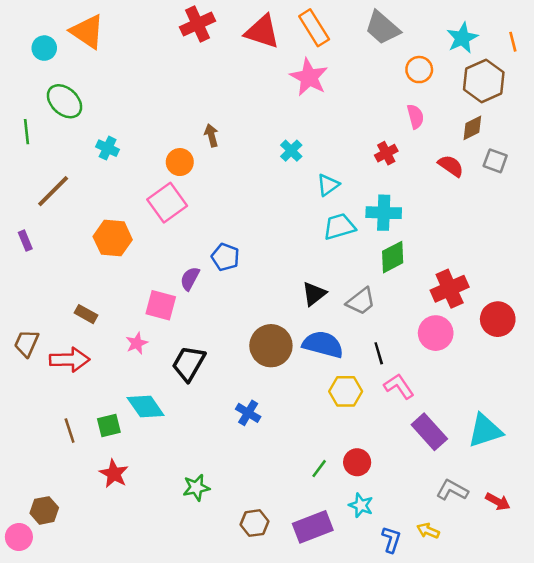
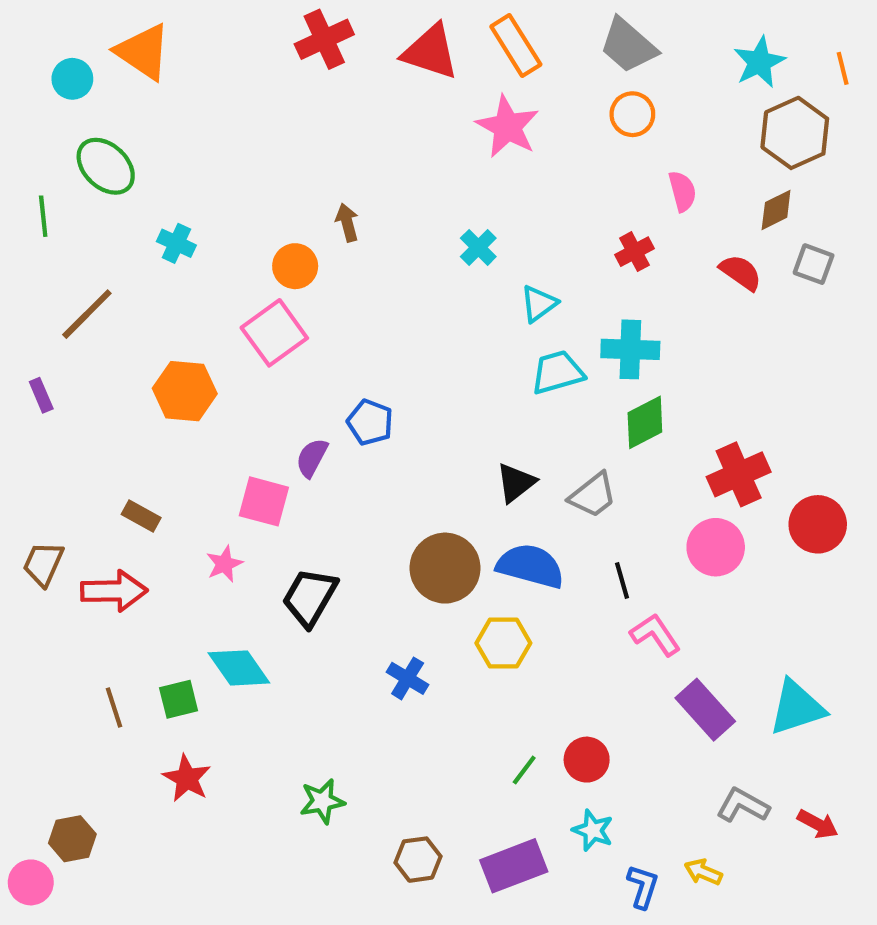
orange circle: (419, 70) -> (632, 114), moved
yellow hexagon: (346, 391) -> (503, 643), moved

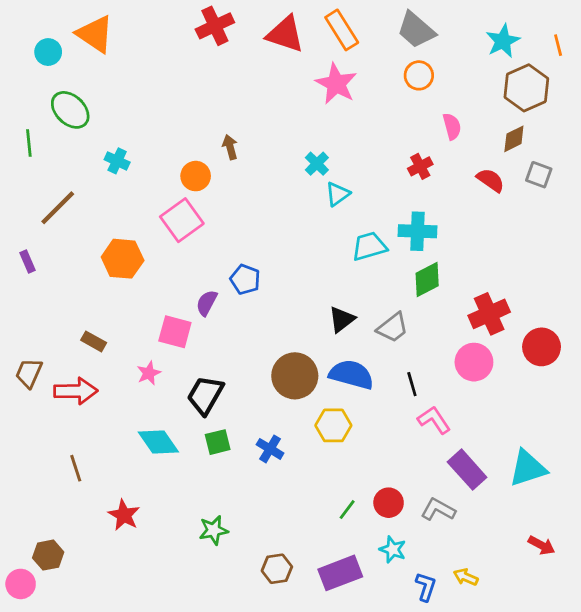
cyan triangle: (539, 304) -> (338, 194), moved
green square: (179, 699) -> (218, 442), moved
gray L-shape: (743, 805) -> (438, 510), moved

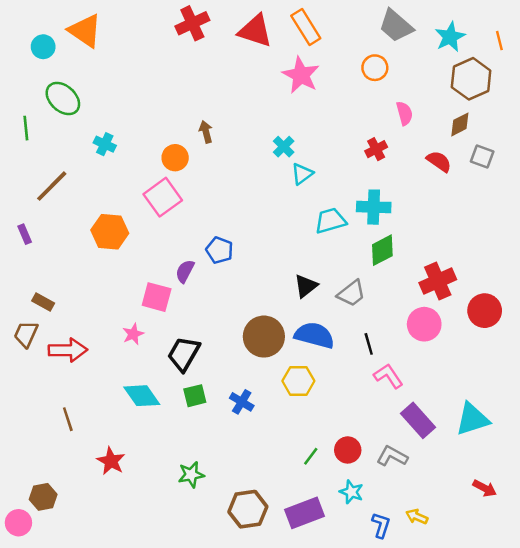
gray trapezoid: (416, 30) -> (396, 26), moved
brown rectangle: (94, 341) -> (43, 302), moved
brown hexagon: (277, 569) -> (248, 509), size x1.4

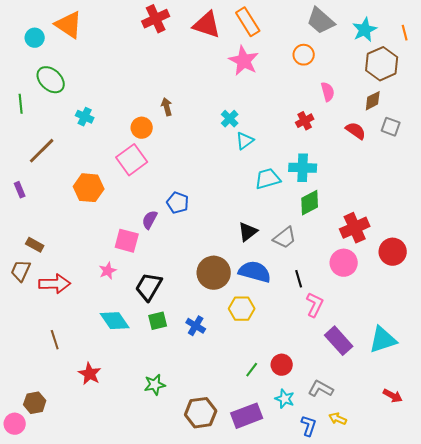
pink L-shape: (388, 376) -> (315, 305), turned 60
gray L-shape: (392, 456) -> (321, 389), moved

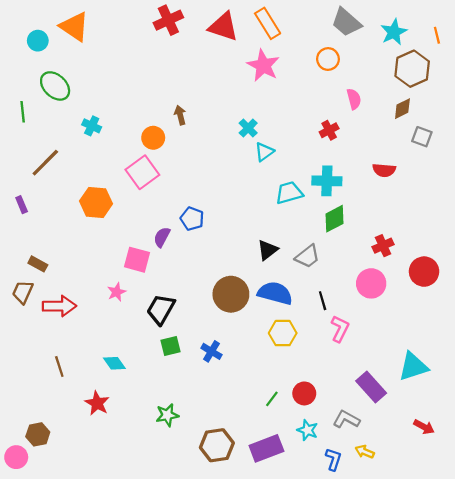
red semicircle: (356, 131) -> (384, 170), moved, turned 150
red cross: (355, 228) -> (383, 246), size x0.7
yellow hexagon: (242, 309) -> (283, 333), moved
cyan diamond: (115, 321) -> (114, 363), moved, size x0.7
purple rectangle: (339, 341) -> (371, 387), moved

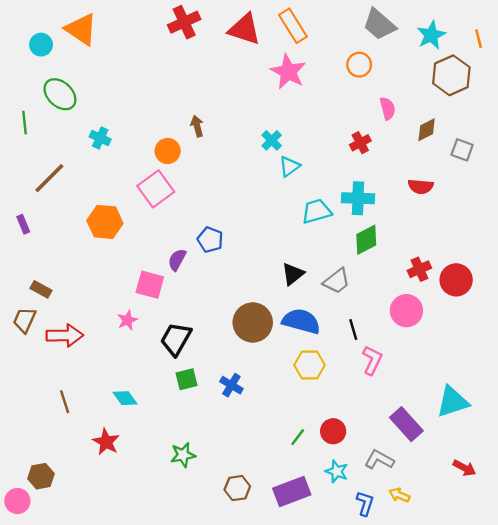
brown diamond: (402, 109) -> (427, 130), moved
red circle: (424, 272) -> (456, 280), moved
brown hexagon: (217, 445) -> (237, 488), size x0.7

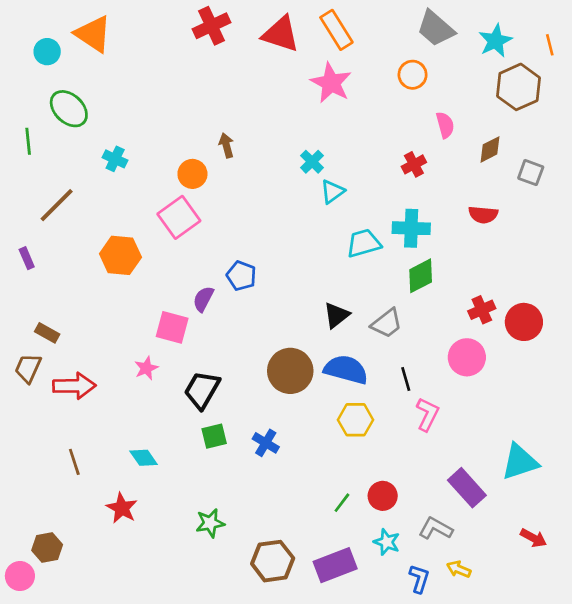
brown hexagon: (237, 488) -> (273, 561), size x1.4

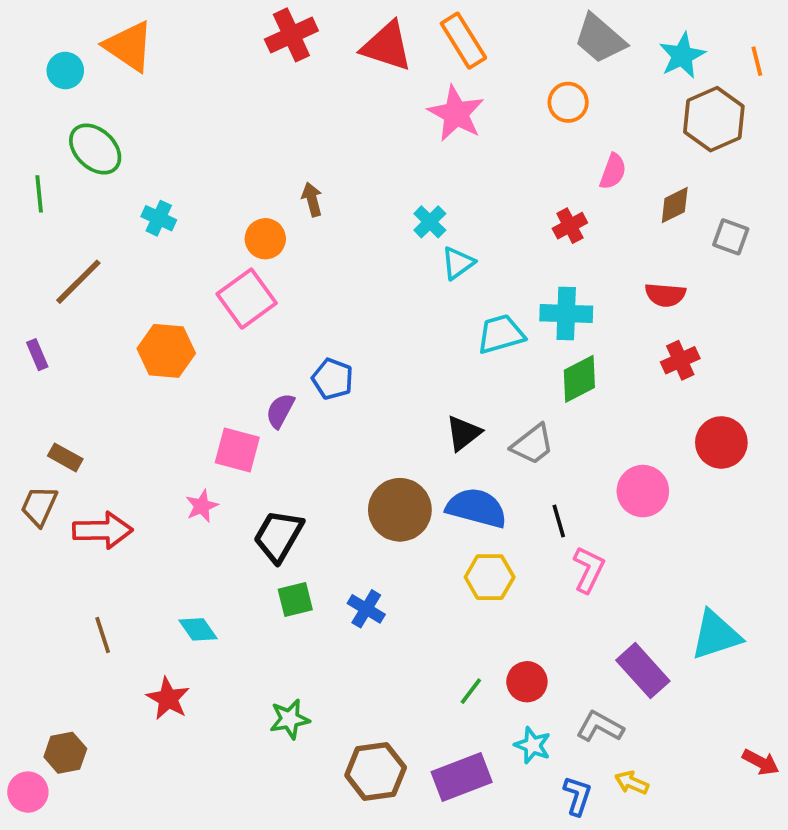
pink semicircle: (445, 125) -> (613, 171), turned 35
red cross: (482, 310) -> (680, 360), moved
red arrow: (533, 538) -> (761, 762), moved

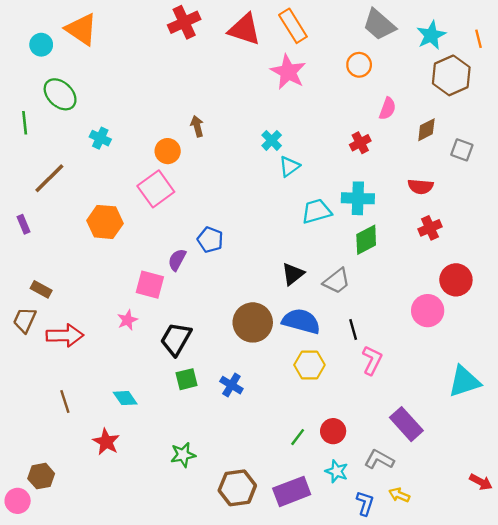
pink circle: (643, 491) -> (428, 311), moved
cyan triangle: (716, 635) -> (464, 382), moved

